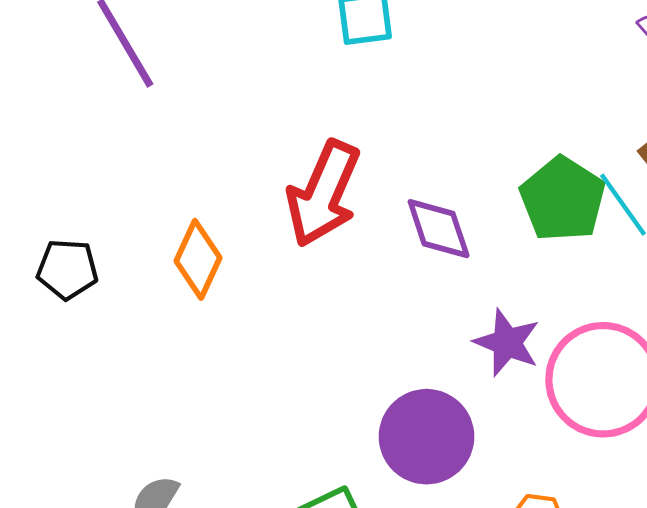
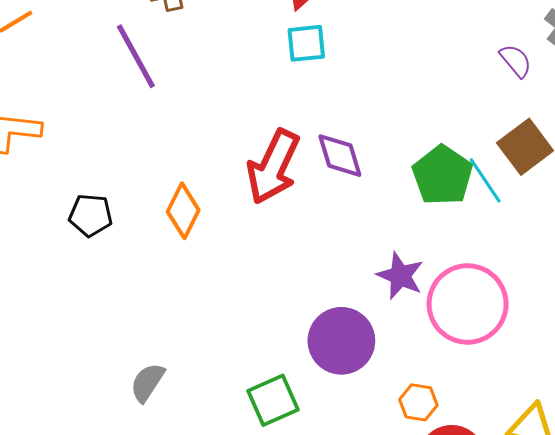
purple diamond: (439, 229) -> (340, 156), moved

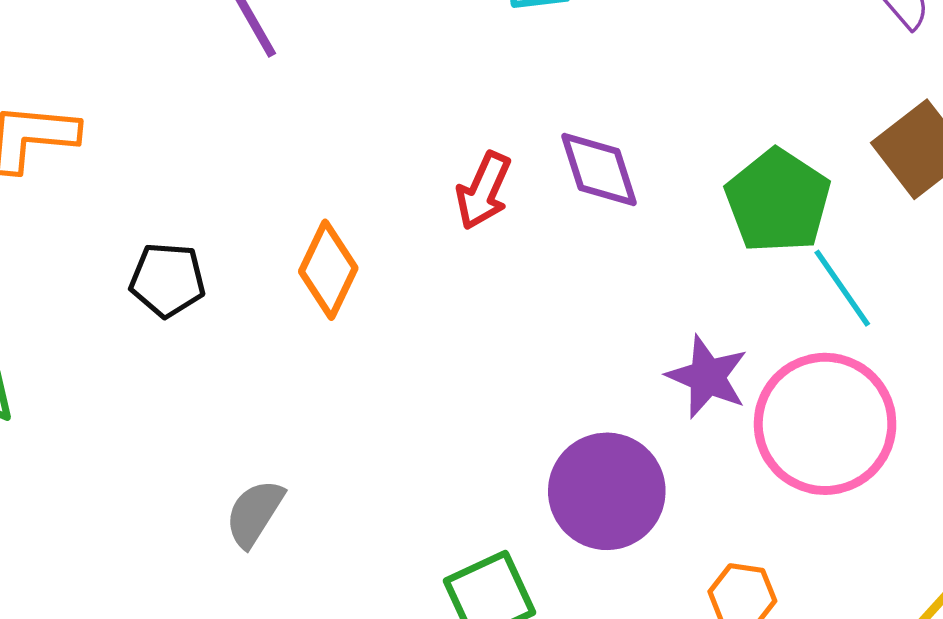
red arrow: (273, 167) -> (483, 191), size x0.6
cyan line: (485, 180) -> (842, 288), moved
gray semicircle: (147, 382) -> (254, 513), moved

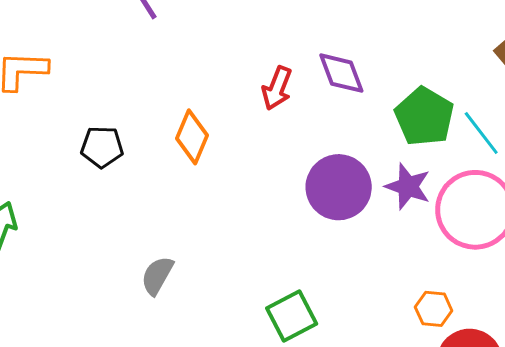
green pentagon: (778, 201) -> (424, 117), moved
purple circle: (607, 491) -> (339, 187), moved

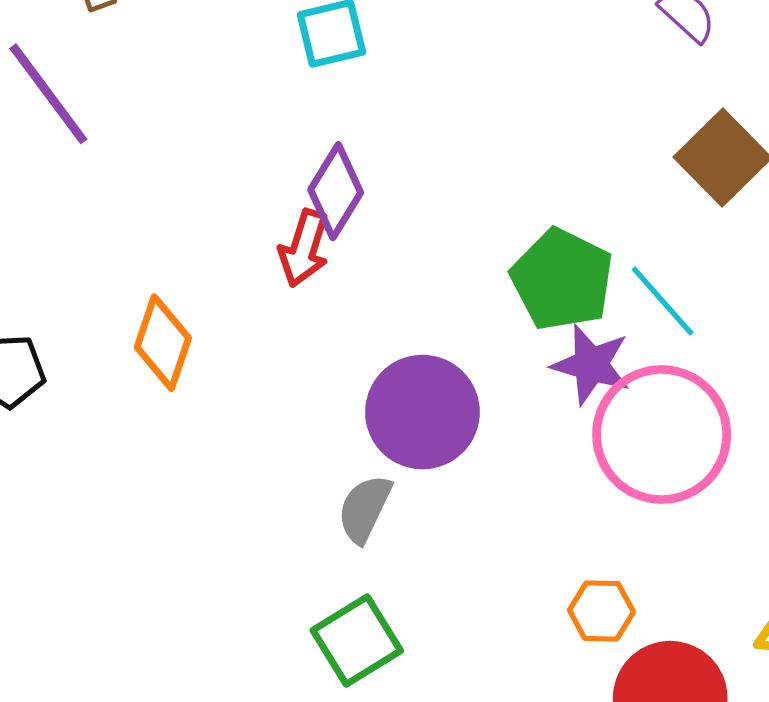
purple diamond: (341, 73) -> (336, 191), moved, turned 56
purple star: (408, 187) -> (591, 365), moved
gray semicircle: (157, 276) -> (365, 509), moved

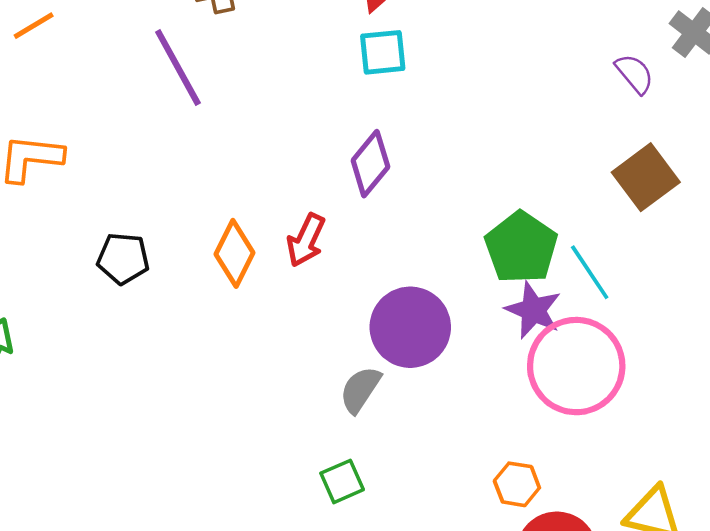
red arrow: (304, 248) -> (306, 240), moved
green square: (357, 640) -> (342, 481), size x0.7

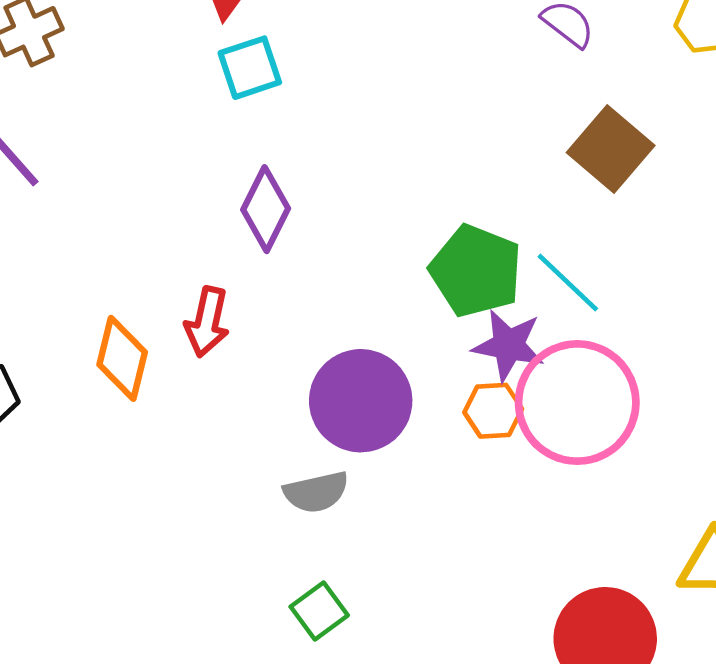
gray semicircle: (360, 390) -> (316, 492), turned -123
orange hexagon: (517, 484) -> (493, 411), moved

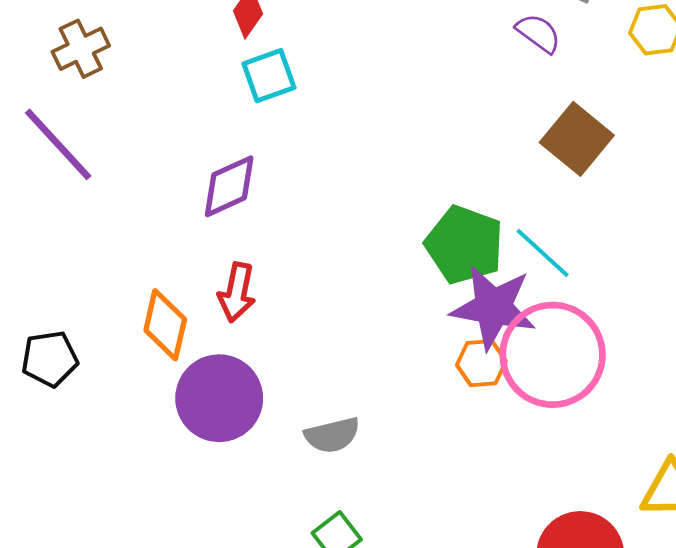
purple diamond: (266, 209) -> (229, 186), moved, turned 40
purple star: (508, 345) -> (493, 307), size x1.4
purple circle: (361, 401) -> (219, 398), moved

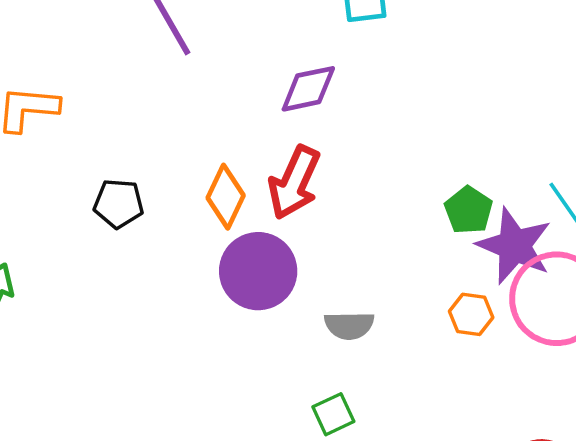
green pentagon: (464, 245) -> (469, 210), moved, size x0.7
red arrow: (237, 292) -> (294, 183), size x1.4
orange hexagon: (481, 363) -> (471, 314), moved

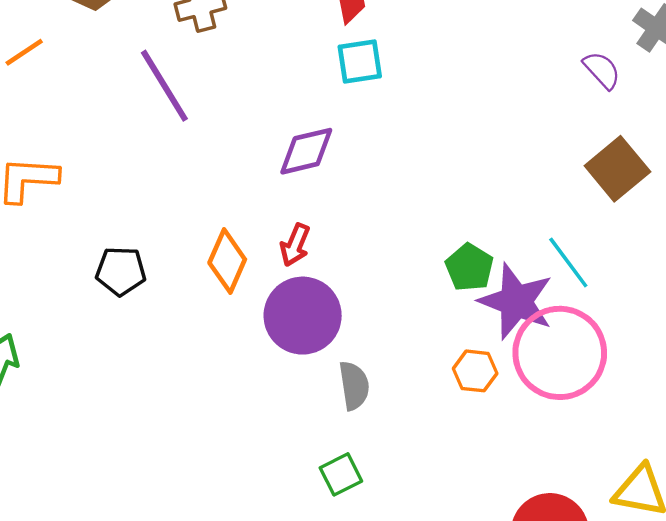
red arrow: (294, 183) -> (295, 245), size x0.6
purple circle: (258, 271) -> (303, 316), moved
gray semicircle: (349, 325) -> (354, 386), turned -96

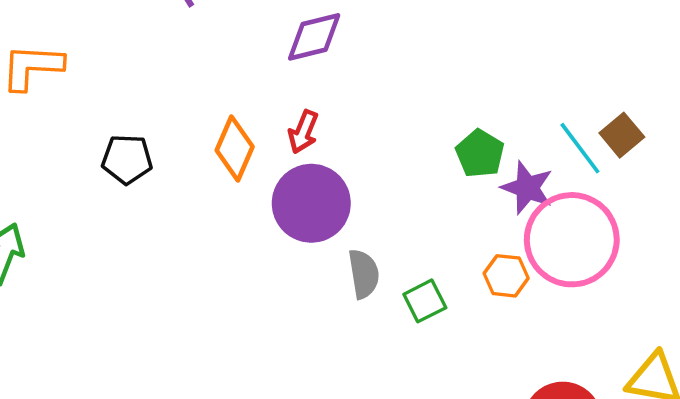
brown square: (617, 169) -> (622, 135), moved, size x0.7
purple star: (516, 301) -> (527, 188), size x0.7
orange hexagon: (475, 371) -> (506, 276), moved
green square: (341, 474) -> (425, 301), moved

